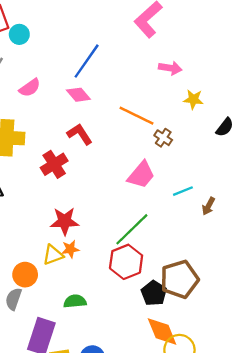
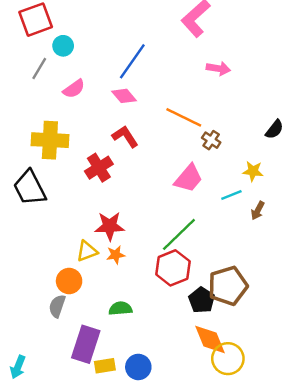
cyan circle: (19, 34) -> (63, 46), moved
yellow star: (193, 99) -> (253, 171), moved
yellow triangle: (53, 255) -> (87, 251), moved

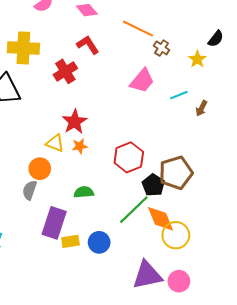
yellow star: (253, 171) -> (197, 59), moved, turned 30
red star: (110, 226) -> (75, 122), turned -30
green line: (179, 234) -> (134, 210), moved
yellow triangle: (87, 251) -> (55, 143), turned 42

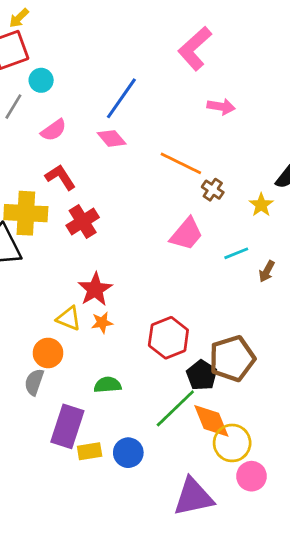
red L-shape: (88, 45) -> (60, 177), moved
yellow cross: (23, 48) -> (26, 213), moved
pink circle: (179, 281) -> (251, 476), moved

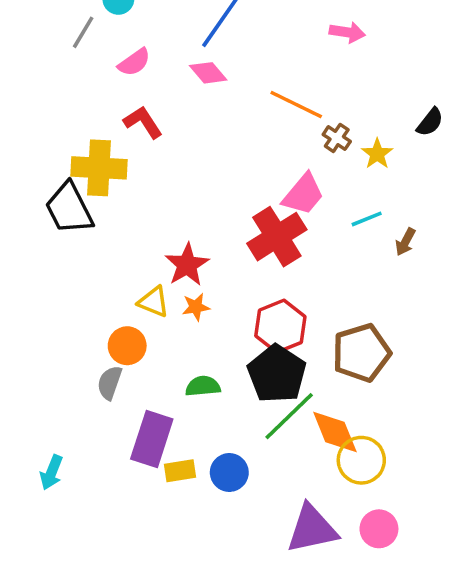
yellow star: (261, 205) -> (377, 154), moved
red cross: (83, 221) -> (277, 237), moved, size x1.4
black pentagon: (202, 375) -> (277, 374), moved, size x1.5
pink circle: (251, 476) -> (379, 529), moved

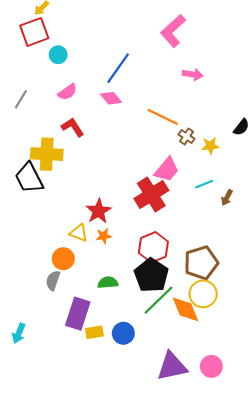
gray line: (83, 32) -> (21, 99), moved
yellow star: (377, 154) -> (210, 146), turned 30
yellow circle: (361, 460) -> (203, 294), moved

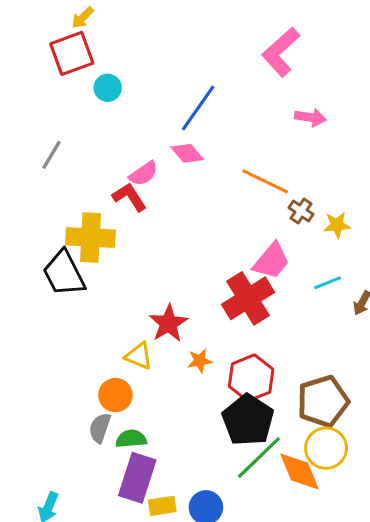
pink semicircle: (67, 92) -> (144, 174), moved
orange star: (104, 236) -> (200, 361), moved
green semicircle: (108, 283) -> (131, 439), moved

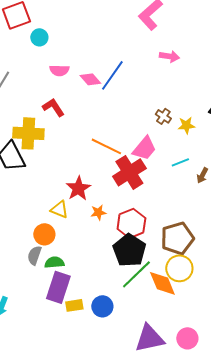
blue line: (198, 108) -> (112, 75), moved
pink semicircle: (144, 174) -> (59, 70), moved, turned 36
orange line: (265, 181) -> (106, 146), moved

